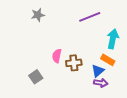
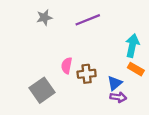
purple line: (90, 17) -> (88, 20), moved
orange rectangle: (108, 60) -> (136, 69), moved
gray square: (36, 77) -> (42, 90), size x1.5

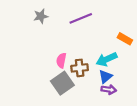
cyan arrow: (132, 46) -> (107, 59), moved, turned -126
orange rectangle: (136, 69) -> (125, 39), moved
gray square: (42, 90) -> (62, 83), moved

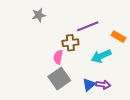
purple line: (81, 18) -> (88, 26), moved
brown cross: (80, 68) -> (70, 43), moved
blue triangle: (105, 77) -> (89, 85), moved

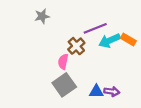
brown cross: (70, 43) -> (76, 46), turned -35
cyan arrow: (101, 56) -> (110, 41), moved
blue triangle: (89, 85) -> (96, 91), turned 40

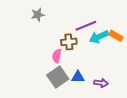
brown cross: (76, 46) -> (69, 42), turned 35
blue triangle: (96, 91) -> (78, 77), moved

